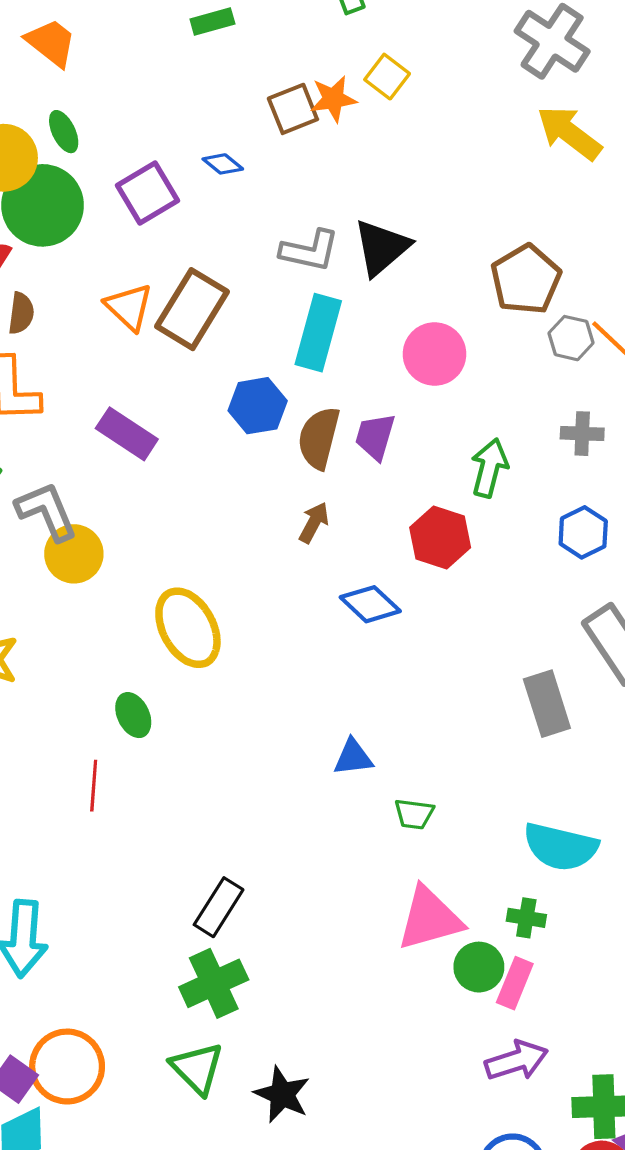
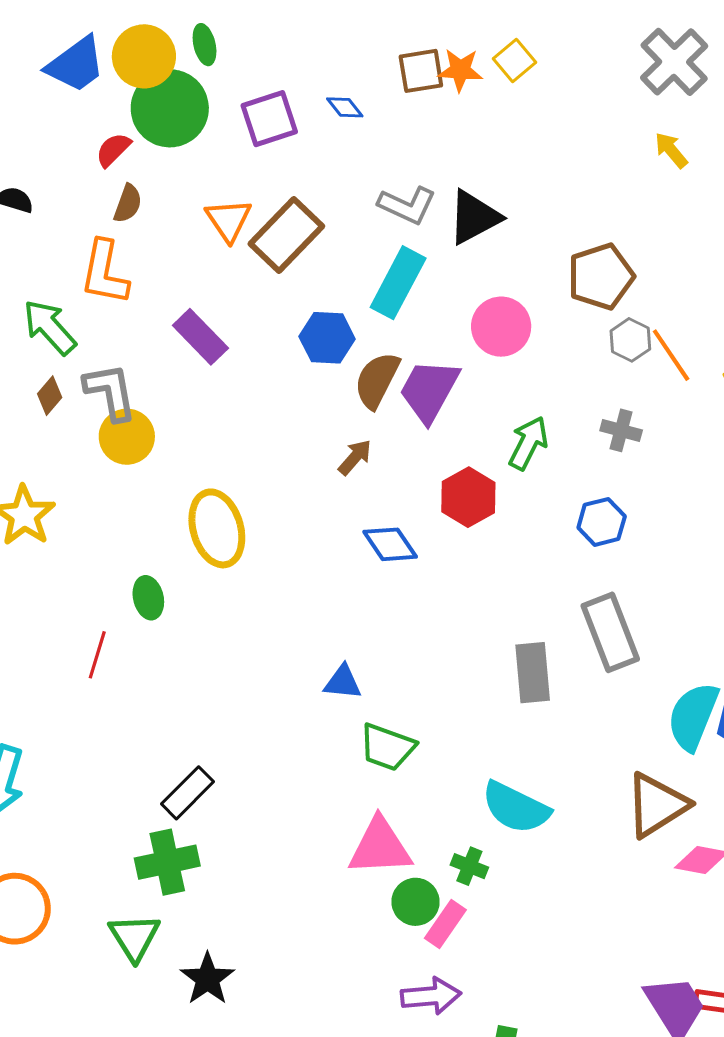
yellow arrow: (569, 133) -> (671, 150), size x0.6
purple trapezoid: (375, 437) -> (429, 391), size x1.5
green trapezoid: (414, 814) -> (387, 747), size x1.5

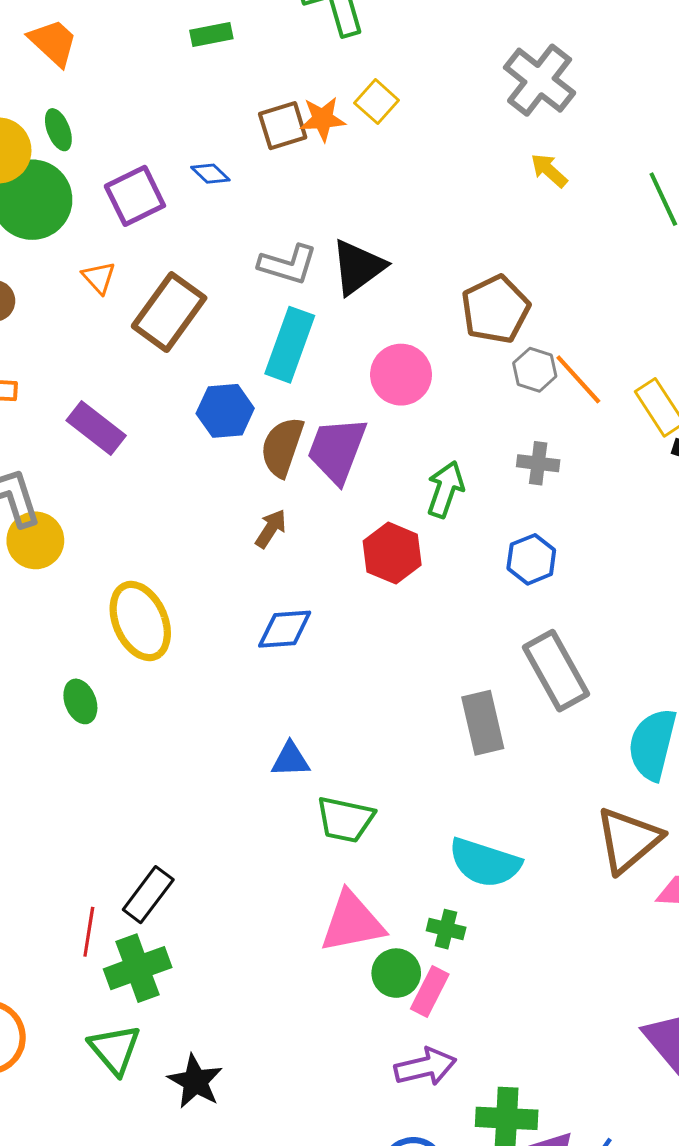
orange triangle: (229, 220) -> (99, 278), moved, size x0.7
blue diamond: (390, 544) -> (285, 629), moved, turned -52
red line: (97, 655) -> (89, 932), moved

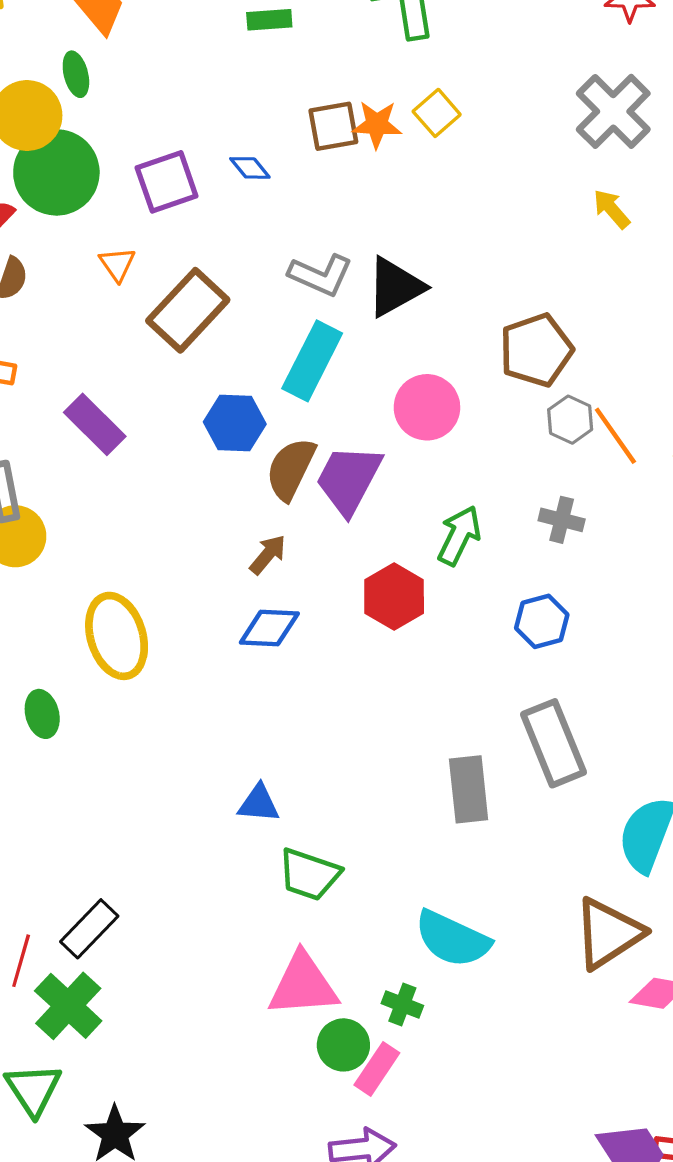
green ellipse: (58, 130) -> (76, 74), moved
blue diamond: (285, 629) -> (269, 628), moved
green cross: (138, 968) -> (68, 1006), turned -34

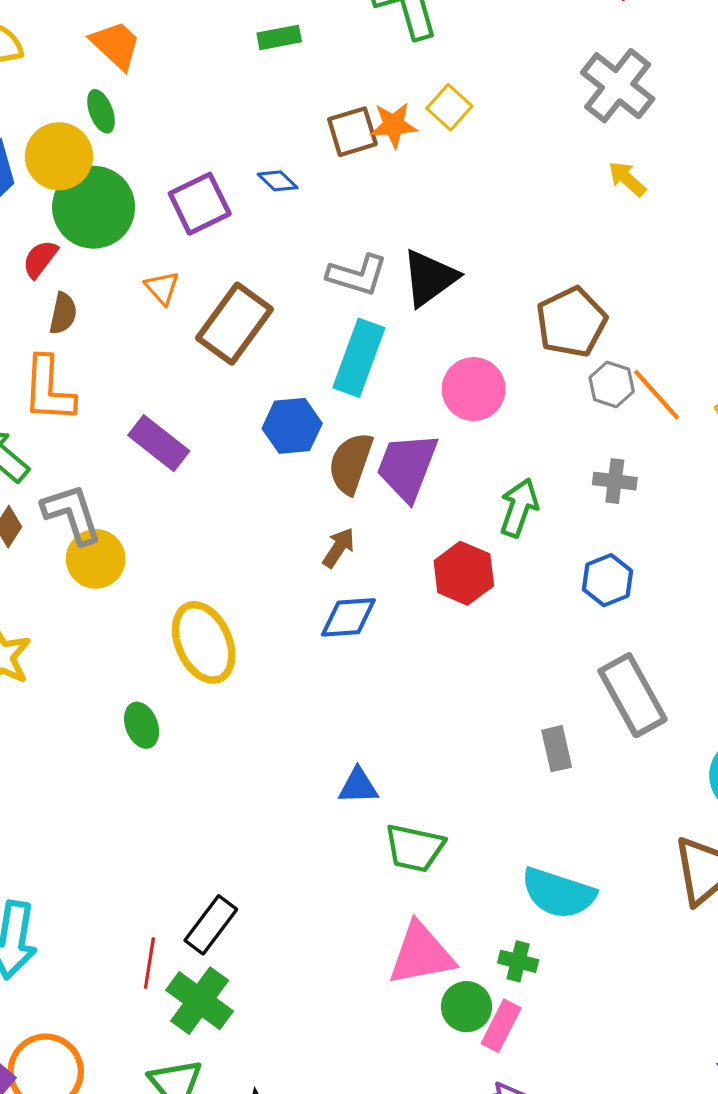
gray rectangle: (469, 789) -> (557, 749), size x0.7

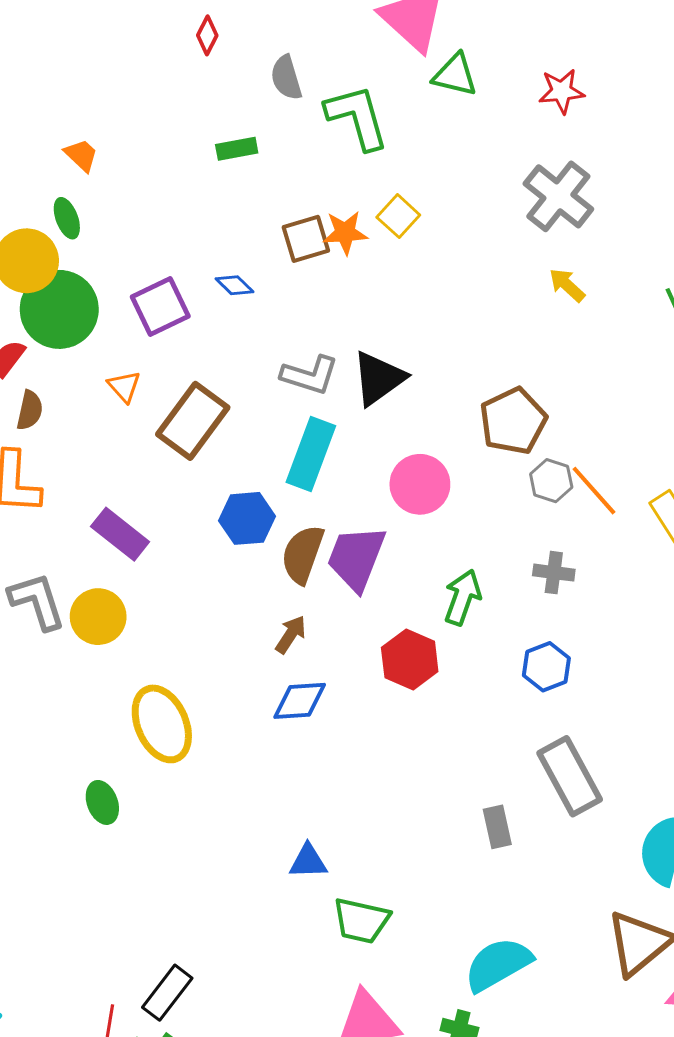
orange trapezoid: (116, 45) -> (81, 155), size x0.7
yellow circle: (96, 559) -> (98, 617), moved
cyan semicircle: (558, 893) -> (498, 964), turned 132

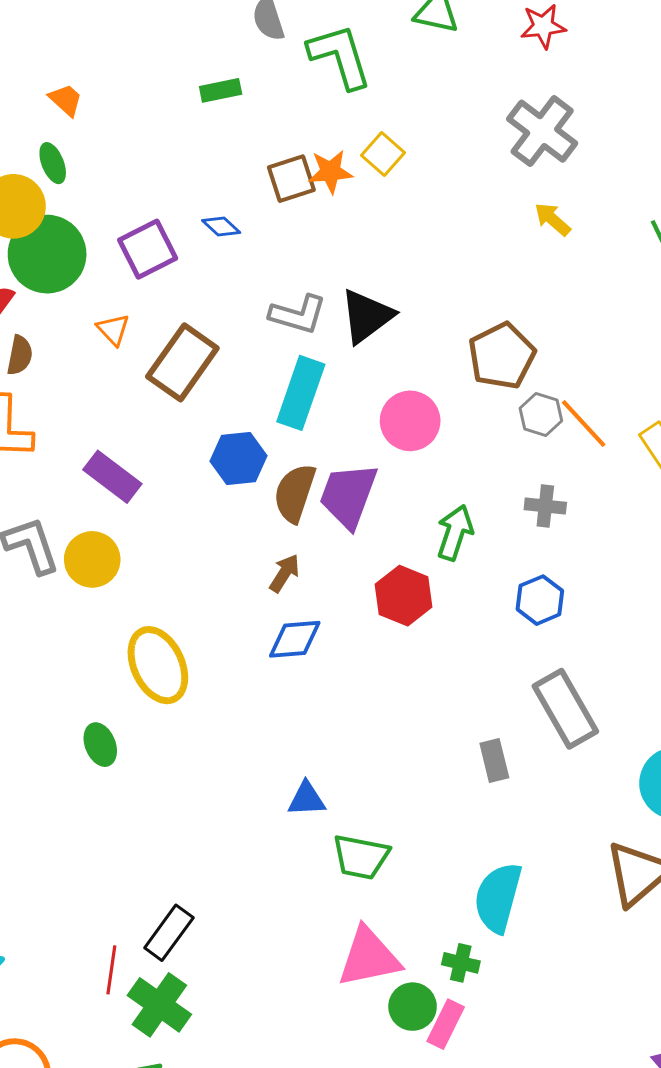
cyan semicircle: (498, 964) -> (498, 898), turned -44

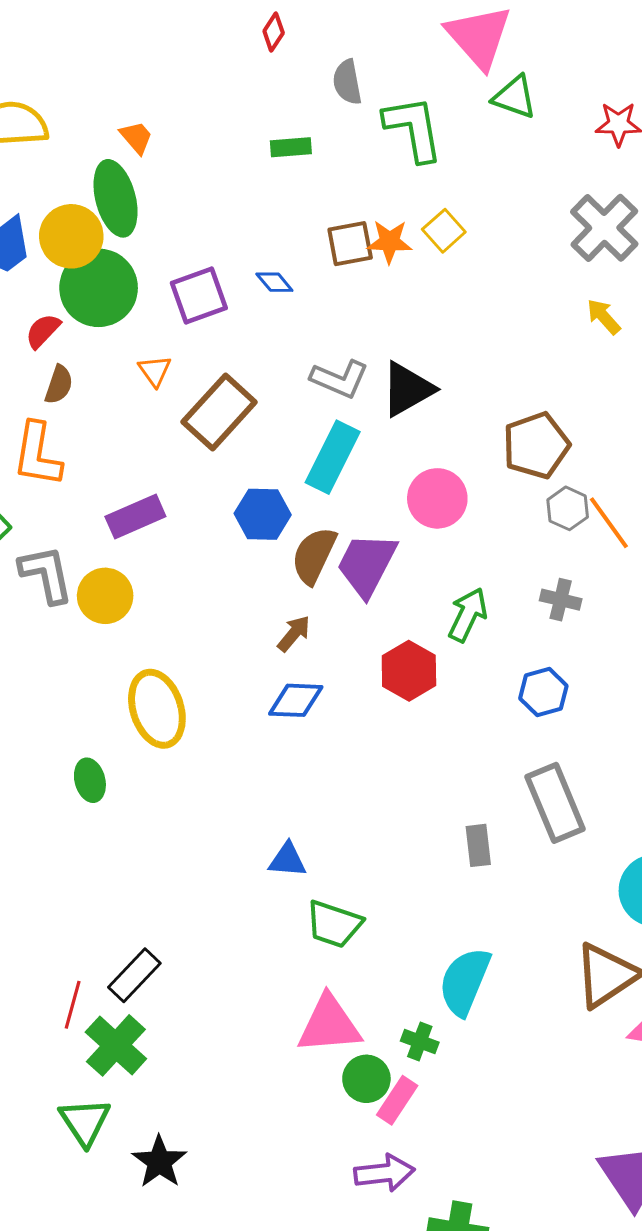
green ellipse: (53, 163) -> (116, 198), size x1.8
purple rectangle: (112, 477) -> (135, 517), turned -68

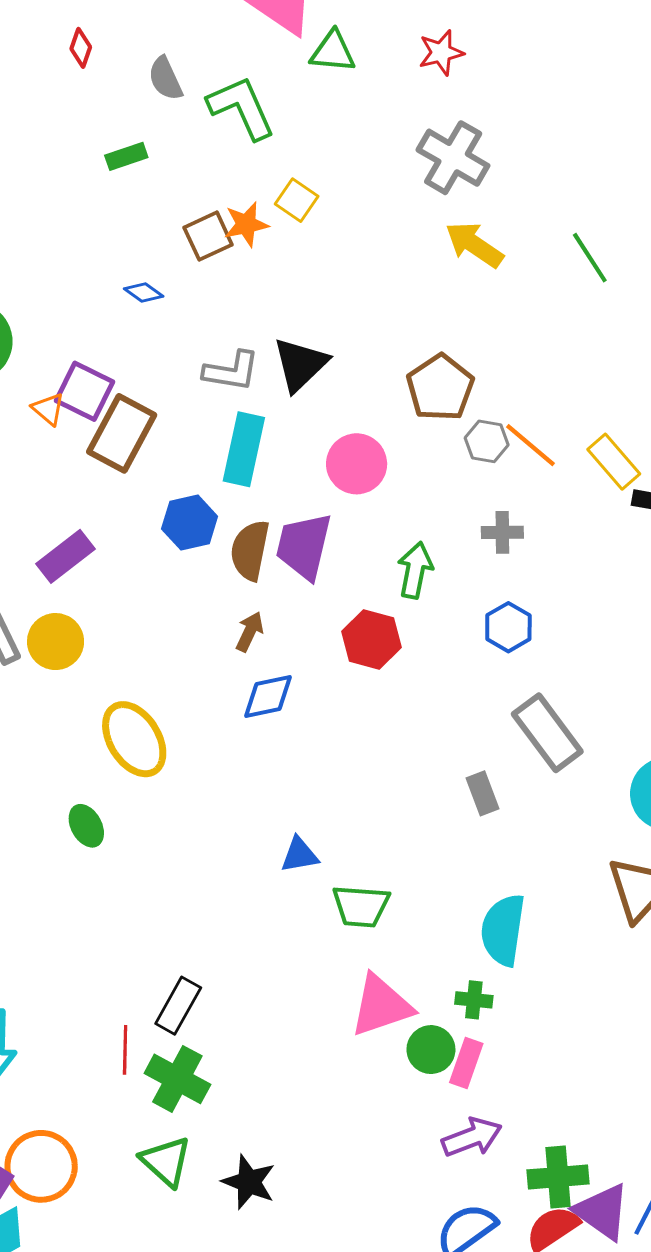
purple square: (199, 296) -> (84, 391), moved, turned -30
yellow arrow: (604, 317) -> (474, 245), size x1.5

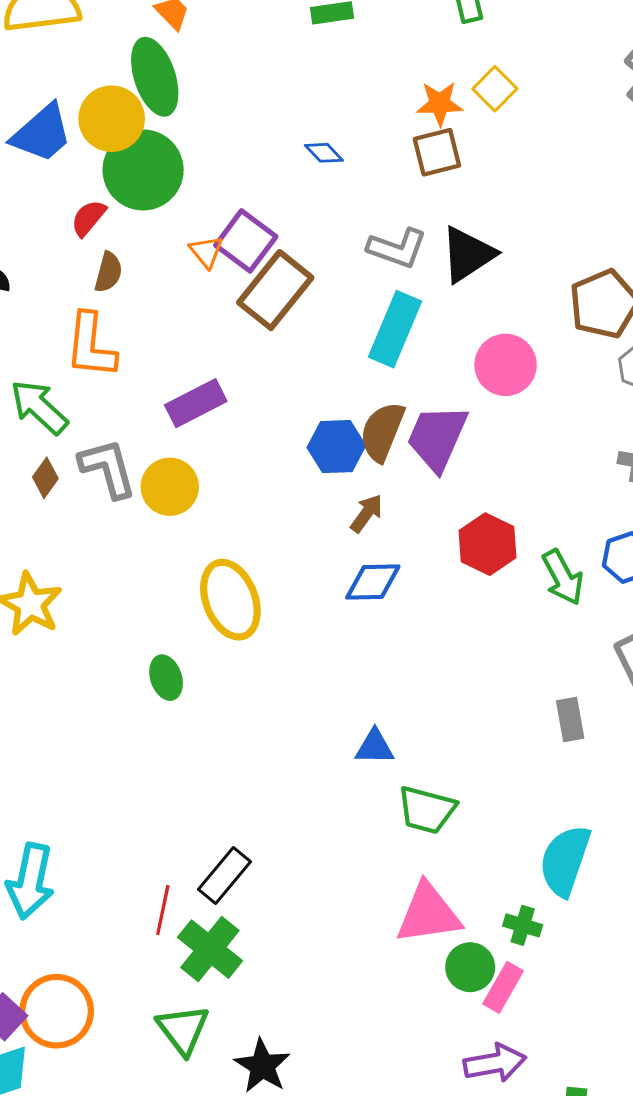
brown square: (208, 236) -> (437, 152), moved
blue hexagon: (190, 523) -> (336, 447), moved
green arrow: (415, 570) -> (563, 577), moved, turned 130

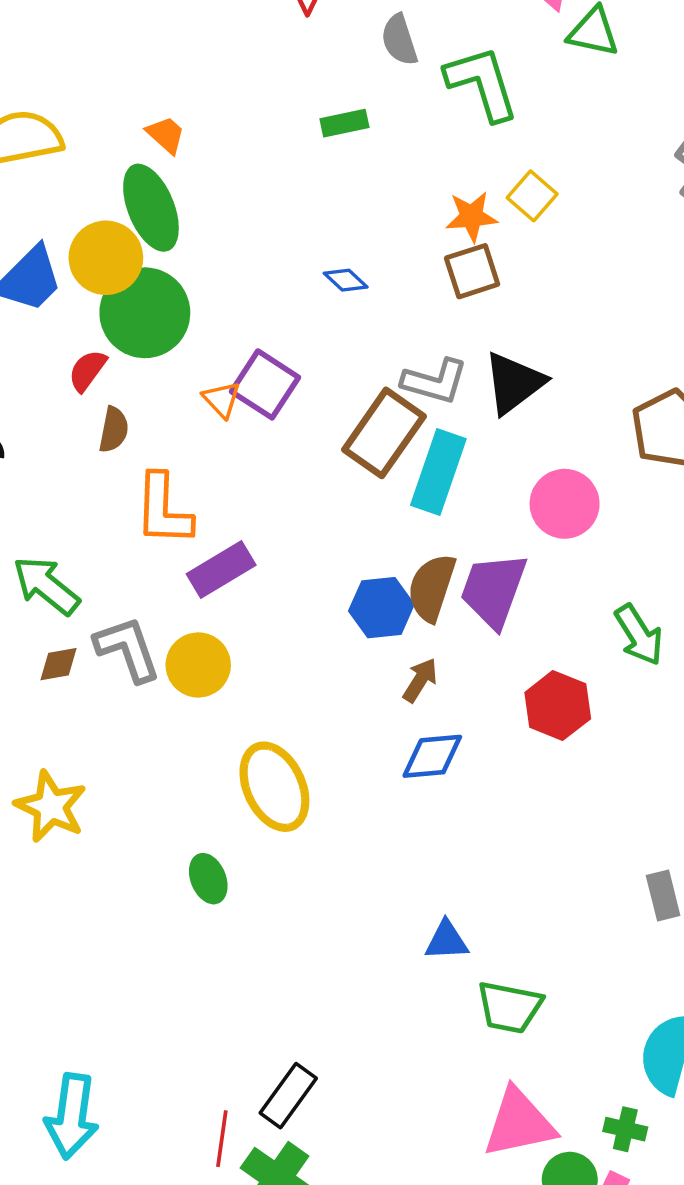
brown rectangle: (275, 290) -> (384, 433), moved
orange L-shape: (91, 346) -> (163, 510), moved
brown diamond: (45, 478) -> (58, 664), turned 48
green arrow: (563, 577) -> (639, 635), moved

